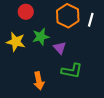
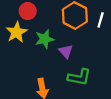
yellow star: (16, 42) -> (17, 32), moved, turned 30

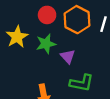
red circle: (28, 11) -> (47, 15), moved

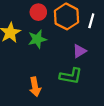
purple triangle: (68, 56) -> (79, 51), moved, turned 40

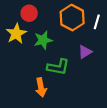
red circle: (38, 12) -> (29, 13), moved
green L-shape: (71, 76) -> (58, 67), moved

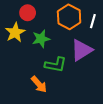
purple triangle: (85, 52) -> (82, 50), size x1.6
orange arrow: (41, 87) -> (39, 84), turned -30

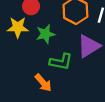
yellow star: (15, 32) -> (18, 27), turned 30

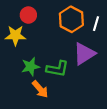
green star: (45, 34) -> (31, 67), moved

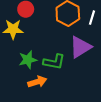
orange arrow: (40, 89) -> (37, 82), turned -66

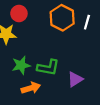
purple triangle: (80, 47) -> (75, 79), moved, size x0.7

